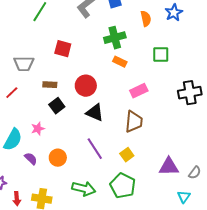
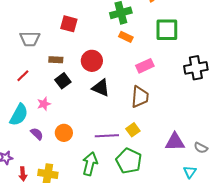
green square: (161, 55) -> (167, 30), size x1.4
red line: (12, 93) -> (23, 76), moved
purple line: (95, 149) -> (107, 136), moved, turned -60
gray semicircle: (195, 173) -> (201, 148), turned 80
green arrow: (84, 189) -> (90, 164), turned -90

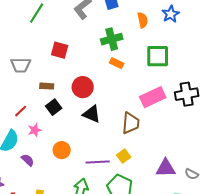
pink rectangle: (145, 66) -> (153, 97), moved, size x1.4
red line: (23, 76) -> (21, 111), moved
orange circle: (64, 133) -> (62, 150), moved

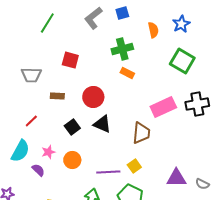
green square: (158, 56) -> (182, 61), moved, turned 30
black square: (54, 107) -> (72, 127), moved
pink star: (35, 130) -> (48, 152), moved

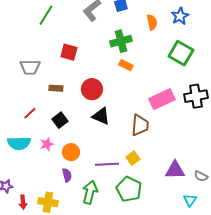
black square: (72, 127) -> (60, 120), moved
cyan semicircle: (20, 151) -> (19, 143), turned 60
purple semicircle: (38, 170) -> (67, 175), moved, turned 32

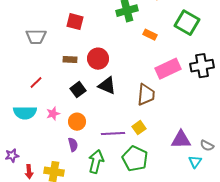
orange rectangle: (126, 65) -> (150, 35), moved
brown rectangle: (56, 88) -> (70, 60), moved
black square: (60, 120) -> (78, 90), moved
cyan triangle: (190, 200) -> (195, 162), moved

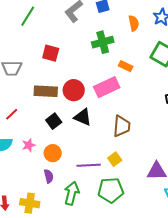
brown rectangle: (70, 60) -> (46, 91), size x1.6
pink rectangle: (168, 69) -> (107, 87), moved
green pentagon: (135, 159) -> (111, 190), turned -30

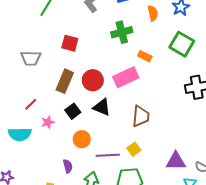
brown rectangle: (46, 91) -> (65, 81), turned -70
pink star: (29, 145) -> (48, 122), moved
orange circle: (53, 153) -> (82, 139), moved

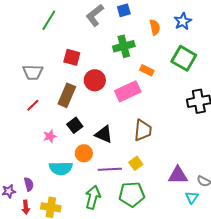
red circle: (93, 80) -> (95, 80), moved
red line: (31, 104) -> (33, 105), moved
black triangle: (102, 107) -> (104, 134), moved
cyan semicircle: (20, 134) -> (61, 168), moved
purple semicircle: (68, 166) -> (29, 184), moved

